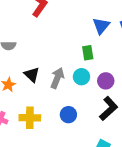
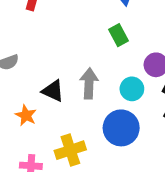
cyan circle: (81, 77) -> (132, 89), moved
blue circle: (68, 115) -> (121, 128), size x1.5

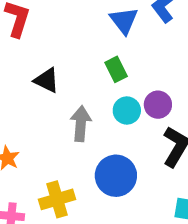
cyan circle: (132, 89) -> (127, 110), moved
black triangle: (53, 91) -> (47, 80), moved

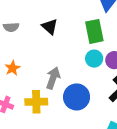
green rectangle: (116, 69) -> (94, 31), size x1.5
gray arrow: (81, 124) -> (53, 78), moved

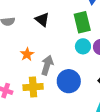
orange star: (12, 68) -> (27, 54), moved

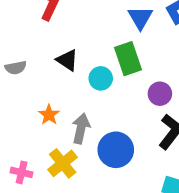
cyan circle: (83, 46) -> (101, 78), moved
yellow cross: (33, 87) -> (63, 163), turned -30

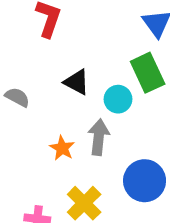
gray semicircle: (16, 68) -> (17, 97), turned -135
gray arrow: (81, 128) -> (99, 137), moved

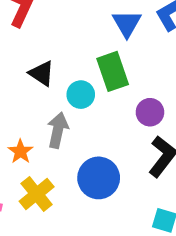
orange star: (62, 148) -> (21, 151), moved

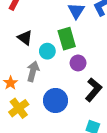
purple circle: (150, 112) -> (78, 63), moved

